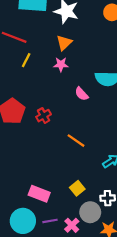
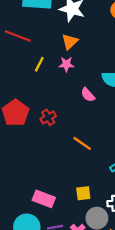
yellow line: (26, 60) -> (39, 64), moved
yellow square: (77, 188) -> (83, 193), turned 32

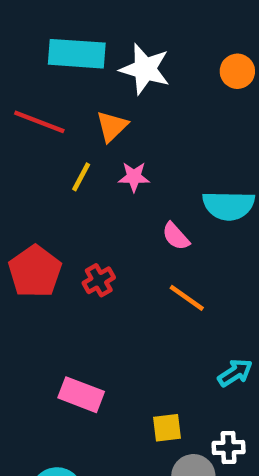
orange triangle: (70, 42) -> (112, 126), moved
orange line: (82, 143) -> (187, 298), moved
pink rectangle: (44, 199) -> (81, 395), moved

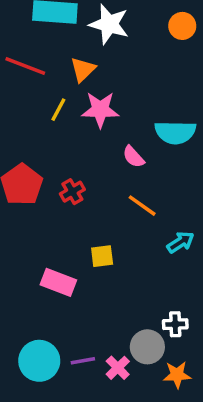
pink star: (134, 177) -> (100, 110), size x1.5
cyan arrow: (235, 373) -> (181, 242), moved
yellow square: (167, 428) -> (102, 256), moved

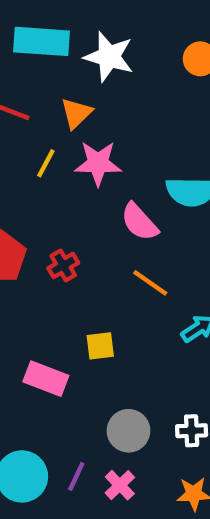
pink semicircle: (133, 157) -> (139, 222), size x1.4
gray circle: (147, 347) -> (128, 431), moved
purple line: (83, 361) -> (76, 476), turned -55

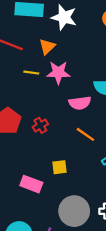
yellow line: (46, 163) -> (31, 73), turned 70
pink semicircle: (139, 222) -> (80, 103), turned -55
gray circle: (128, 431) -> (74, 211), size x1.4

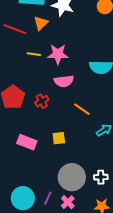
orange triangle: (47, 47) -> (41, 23), moved
pink semicircle: (80, 103) -> (64, 81), moved
pink rectangle: (31, 184) -> (27, 142), moved

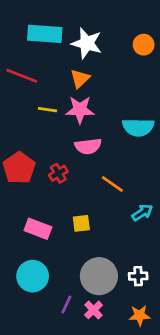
orange triangle: (41, 23) -> (80, 79), moved
cyan circle: (23, 198) -> (33, 276), moved

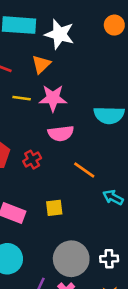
orange circle: (144, 45) -> (114, 25), moved
orange triangle: (80, 79) -> (41, 64), moved
cyan arrow: (142, 213) -> (113, 197), turned -120

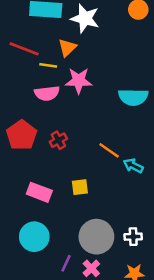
yellow line: (22, 98) -> (48, 65), moved
pink semicircle: (61, 133) -> (47, 93), moved
cyan arrow: (113, 197) -> (133, 166), moved

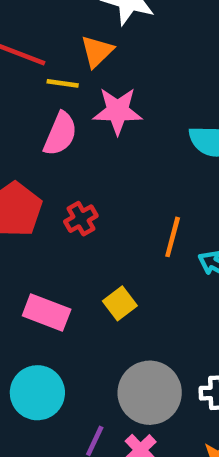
pink semicircle: (47, 93) -> (60, 134), turned -60
orange line: (109, 150) -> (173, 237), turned 70
yellow square: (80, 187) -> (120, 303), turned -30

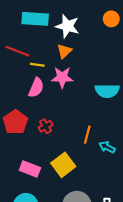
orange triangle: (97, 51) -> (64, 51), moved
yellow square: (120, 303) -> (63, 165), size x1.6

